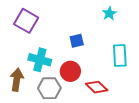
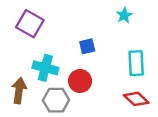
red diamond: (97, 87) -> (136, 99), moved

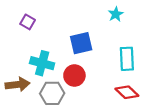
purple square: (30, 24) -> (28, 22), size x0.6
blue square: (87, 46) -> (81, 43), size x1.5
brown arrow: (19, 91) -> (18, 84), turned 75

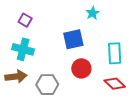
cyan star: (116, 14) -> (93, 13), moved
cyan cross: (42, 63) -> (23, 49), moved
red circle: (74, 75) -> (81, 68), moved

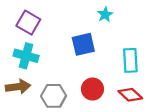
purple square: (25, 20) -> (28, 23), size x1.5
red circle: (81, 68) -> (92, 89), moved

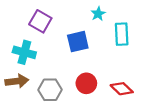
purple square: (28, 23) -> (40, 21), moved
cyan rectangle: (130, 60) -> (122, 34), moved

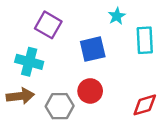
red circle: (86, 83) -> (90, 91), moved
red diamond: (122, 89) -> (145, 105), turned -60

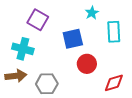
red circle: (90, 91) -> (87, 64), moved

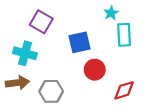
cyan star: (92, 13) -> (111, 13), moved

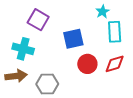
red diamond: (124, 90) -> (115, 64), moved

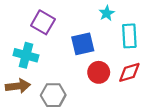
cyan star: (103, 12) -> (107, 13), moved

